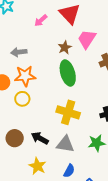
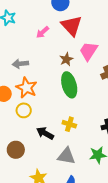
orange star: (25, 76) -> (27, 88), turned 30
yellow cross: (68, 112) -> (69, 124), size x0.6
black arrow: (40, 138) -> (45, 133), moved

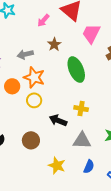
brown star: (66, 59) -> (54, 44), moved

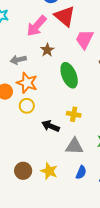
pink arrow: (43, 20) -> (37, 26), size x1.6
brown circle: (31, 140) -> (23, 171), moved

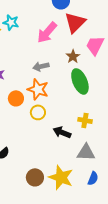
red triangle: (65, 16) -> (75, 22), turned 35
brown star: (47, 50) -> (73, 56), moved
gray arrow: (18, 60) -> (41, 66), moved
yellow star: (49, 171) -> (61, 177), size x1.4

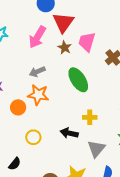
brown star: (73, 56) -> (65, 48), moved
yellow circle: (38, 112) -> (33, 137), moved
gray triangle: (86, 152) -> (96, 149), turned -42

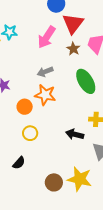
yellow circle: (33, 137) -> (30, 133), moved

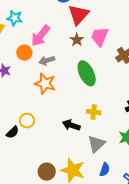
pink arrow: (47, 37) -> (41, 36), moved
orange circle: (25, 107) -> (24, 53), moved
black semicircle: (19, 163) -> (13, 132), moved

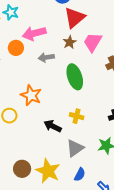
pink arrow: (41, 36) -> (34, 33), turned 30
gray arrow: (47, 60) -> (46, 57), moved
orange star: (45, 84) -> (31, 95), moved

